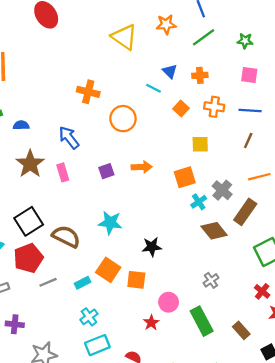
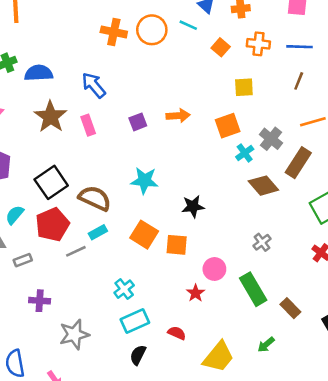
orange circle: (123, 119) -> (152, 30), moved
blue semicircle: (21, 125) -> (39, 73), size x1.5
cyan rectangle: (82, 283) -> (98, 232), moved
brown rectangle: (241, 330) -> (290, 308), moved

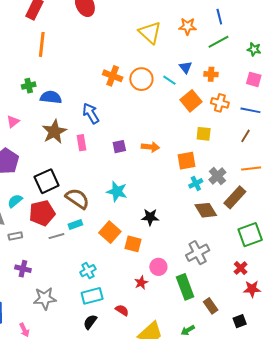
orange square: (221, 47) -> (191, 101), size x1.5
gray cross: (262, 242) -> (198, 253), size x1.6

